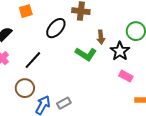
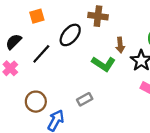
black line: (33, 60) -> (41, 54), moved
gray rectangle: (64, 103) -> (85, 99), moved

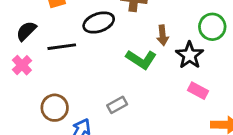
black ellipse: (70, 35) -> (99, 23), turned 30
black line: (41, 54) -> (62, 47), turned 40

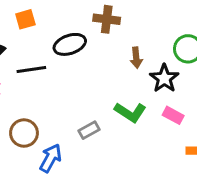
green L-shape: (141, 59) -> (130, 112), moved

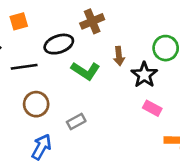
brown cross: (107, 19) -> (92, 21), turned -30
green L-shape: (130, 112) -> (86, 71), moved
brown circle: (24, 133) -> (36, 104), moved

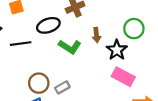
brown circle: (36, 104) -> (39, 83), moved
pink rectangle: (152, 108) -> (123, 77), size x1.5

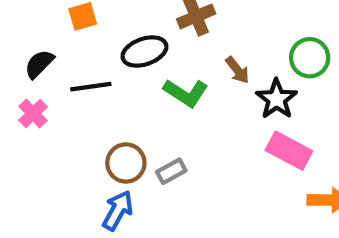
brown arrow: (96, 35) -> (237, 70), turned -32

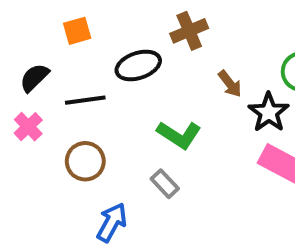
green L-shape: (186, 93) -> (179, 135), moved
brown circle: (126, 163) -> (85, 161), moved
gray rectangle: (171, 171) -> (165, 184), turned 76

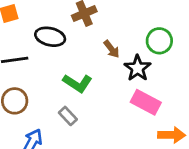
black ellipse: (138, 65) -> (50, 37), turned 32

